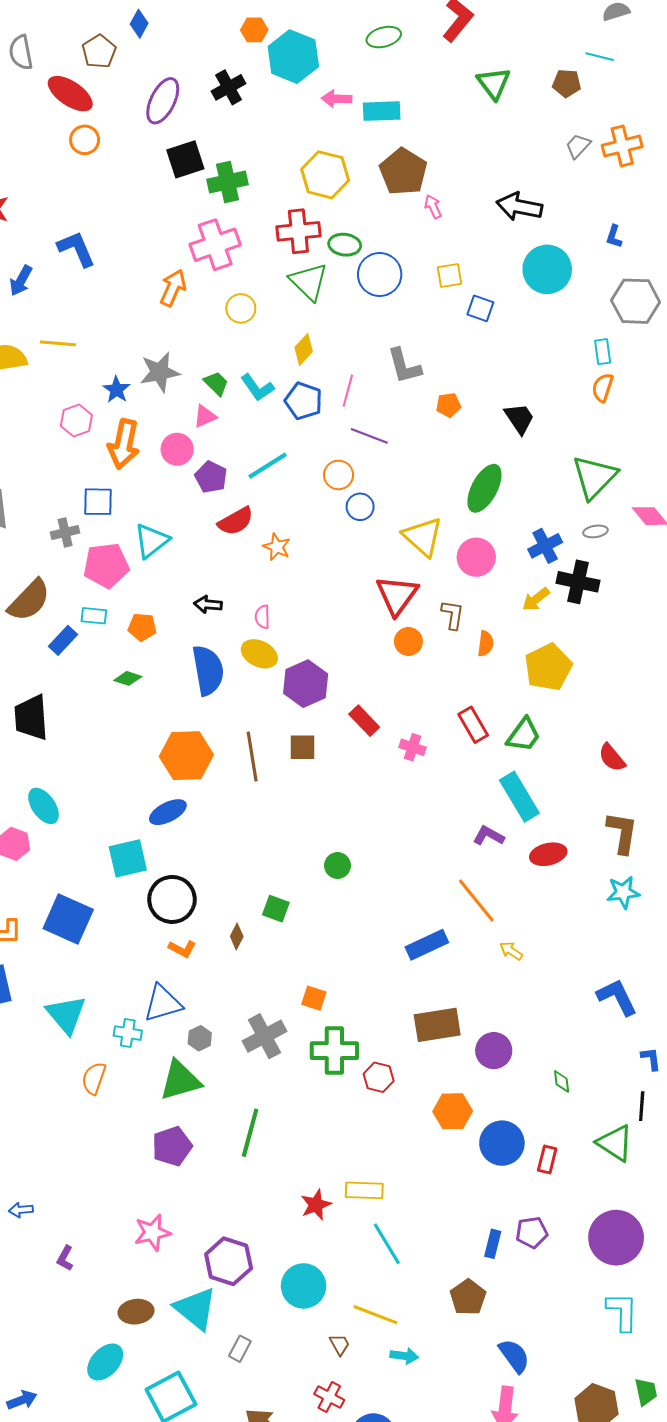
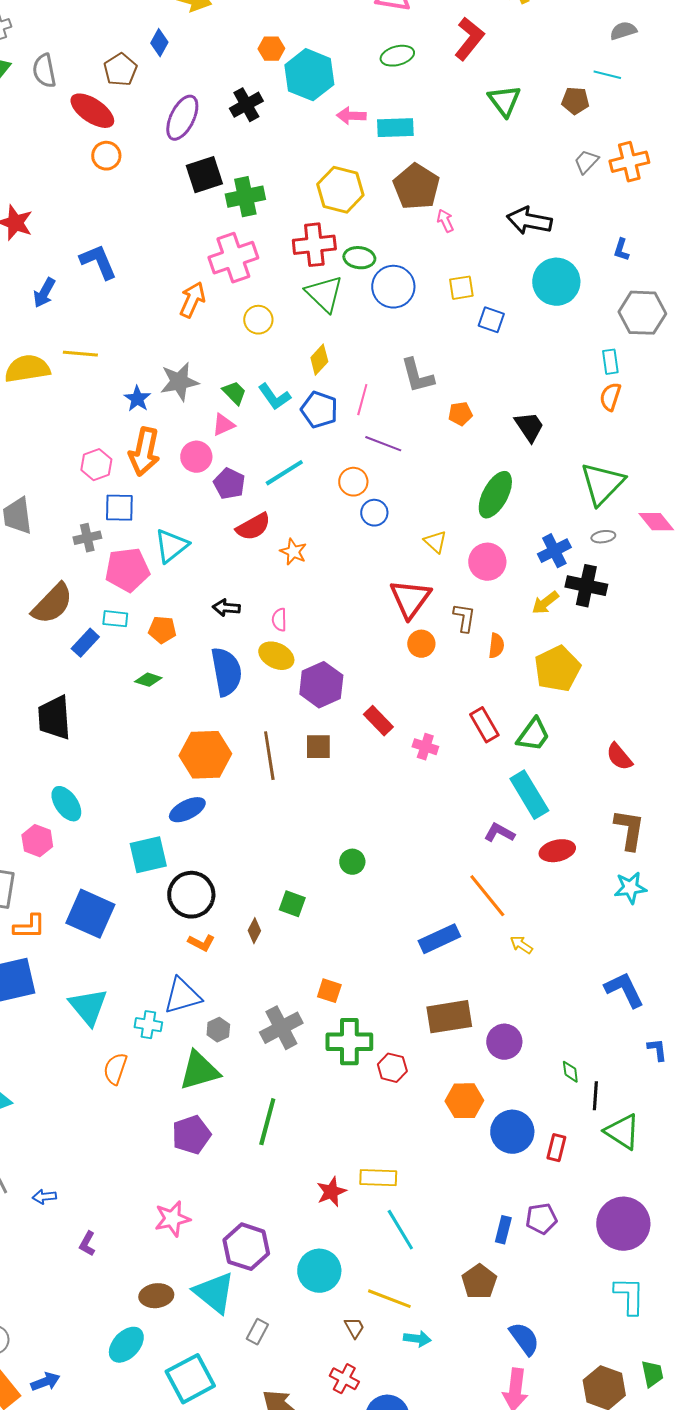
pink hexagon: (76, 420) -> (96, 465), moved
yellow triangle: (423, 537) -> (435, 542), size x0.6
black line: (642, 1106) -> (595, 1096), moved

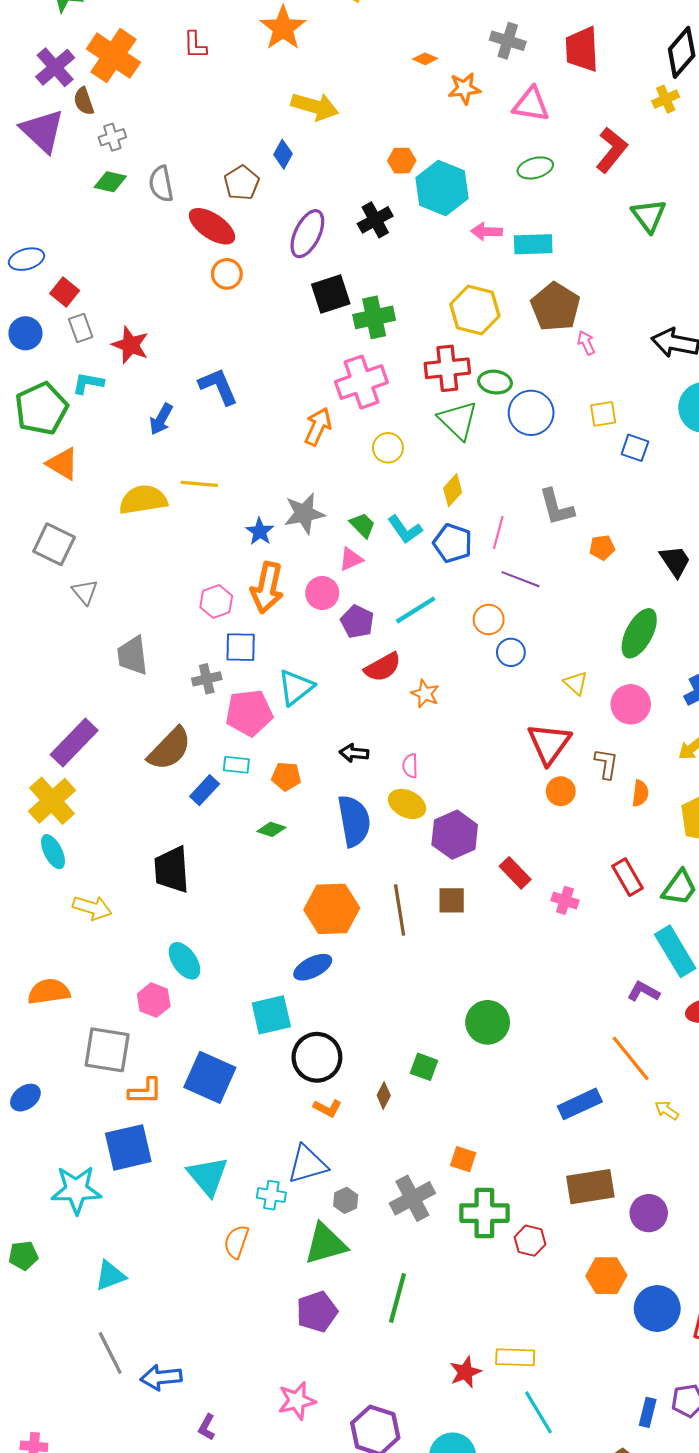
green circle: (352, 862) -> (488, 1022), size x1.6
blue arrow: (44, 1197) -> (161, 1377), size x1.6

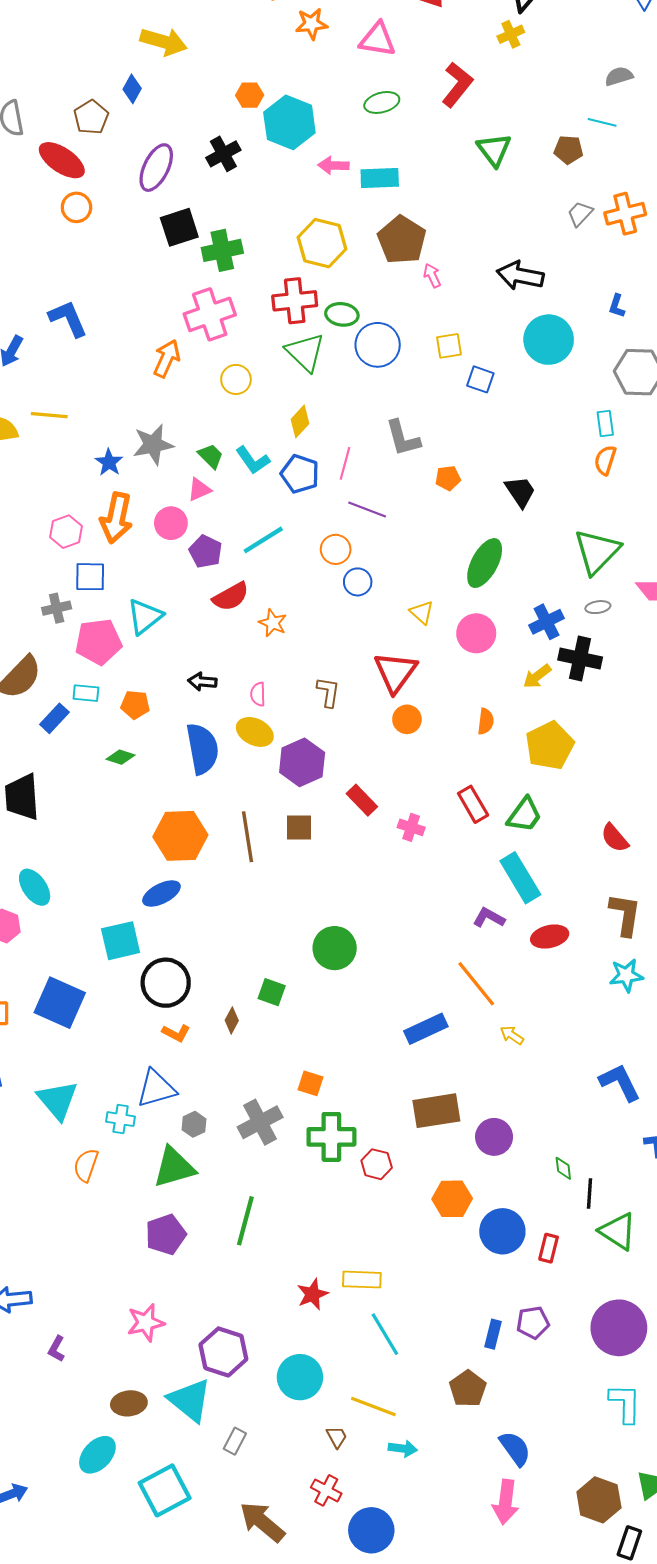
brown L-shape: (606, 764) -> (328, 692), moved

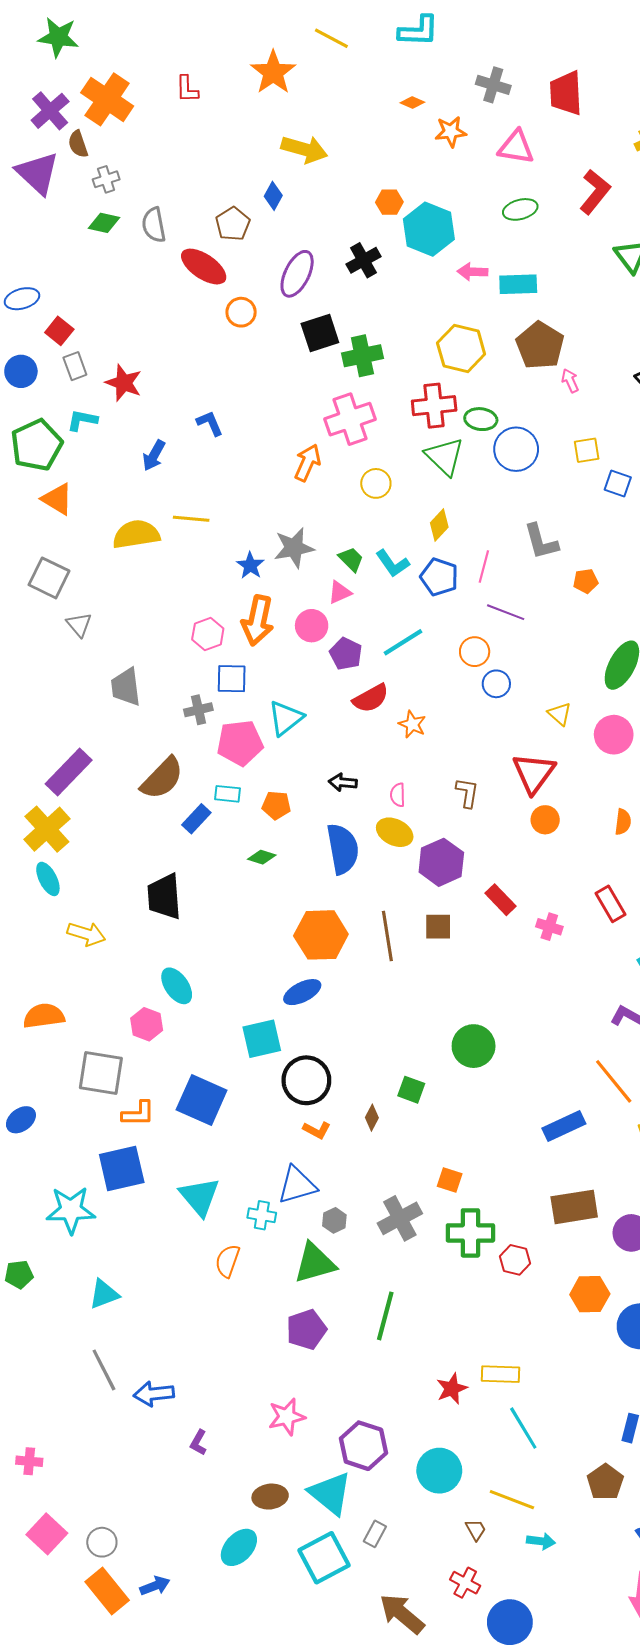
orange circle: (76, 207) -> (241, 312), moved
blue L-shape: (68, 319) -> (210, 423), size x0.7
cyan square: (165, 1490) -> (324, 1558), moved

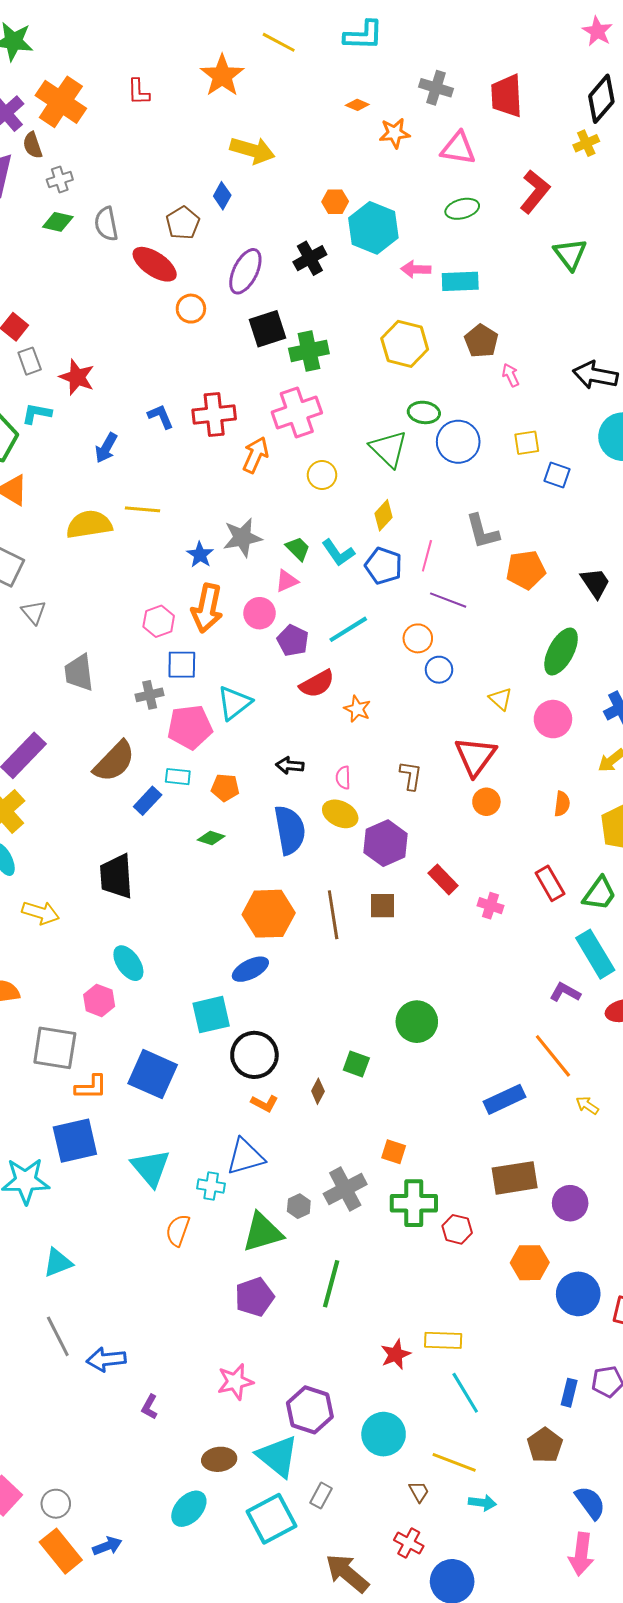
brown pentagon: (540, 345) -> (481, 341), size x0.7
red cross: (434, 406) -> (214, 414), moved
orange pentagon: (586, 581) -> (526, 570), size x1.6
gray hexagon: (334, 1220) -> (299, 1206), moved

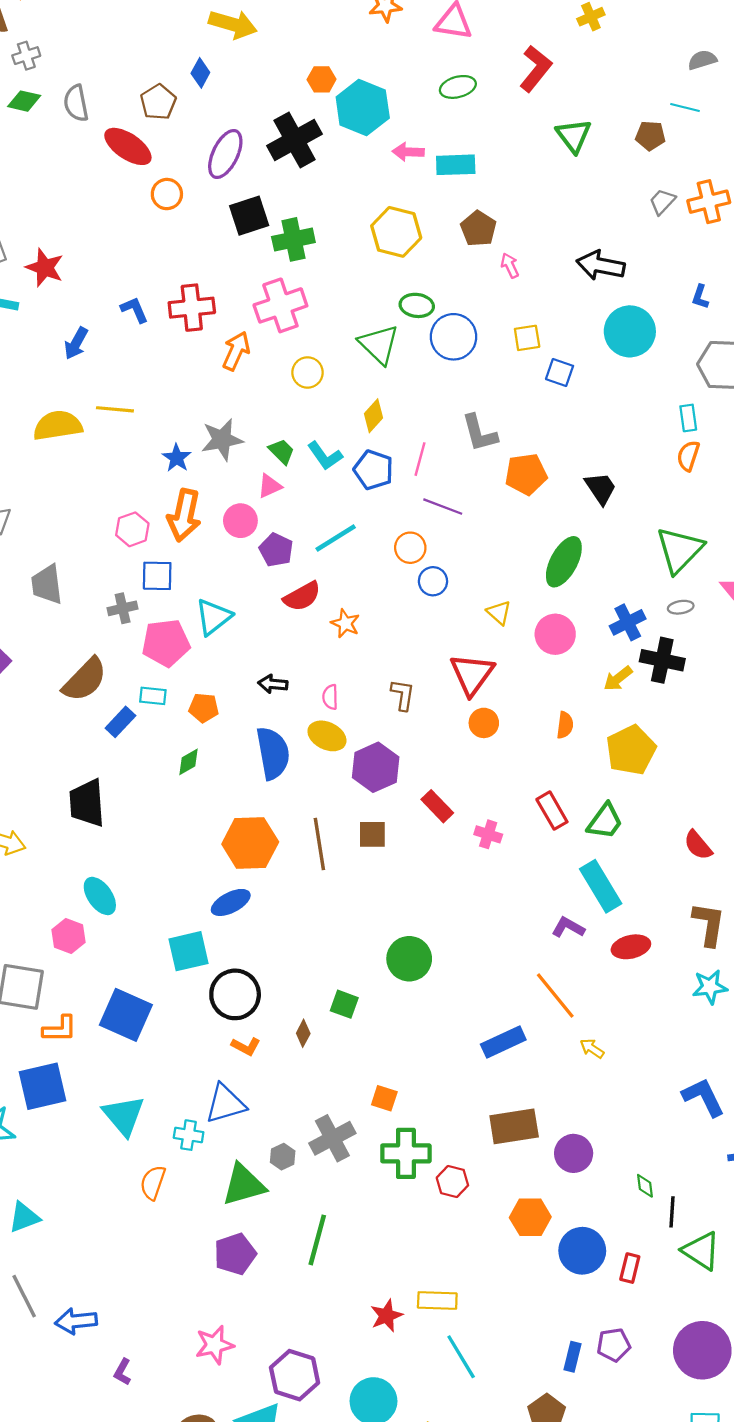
black cross: (310, 258) -> (295, 140), size x1.5
green diamond: (211, 838) -> (189, 762), turned -48

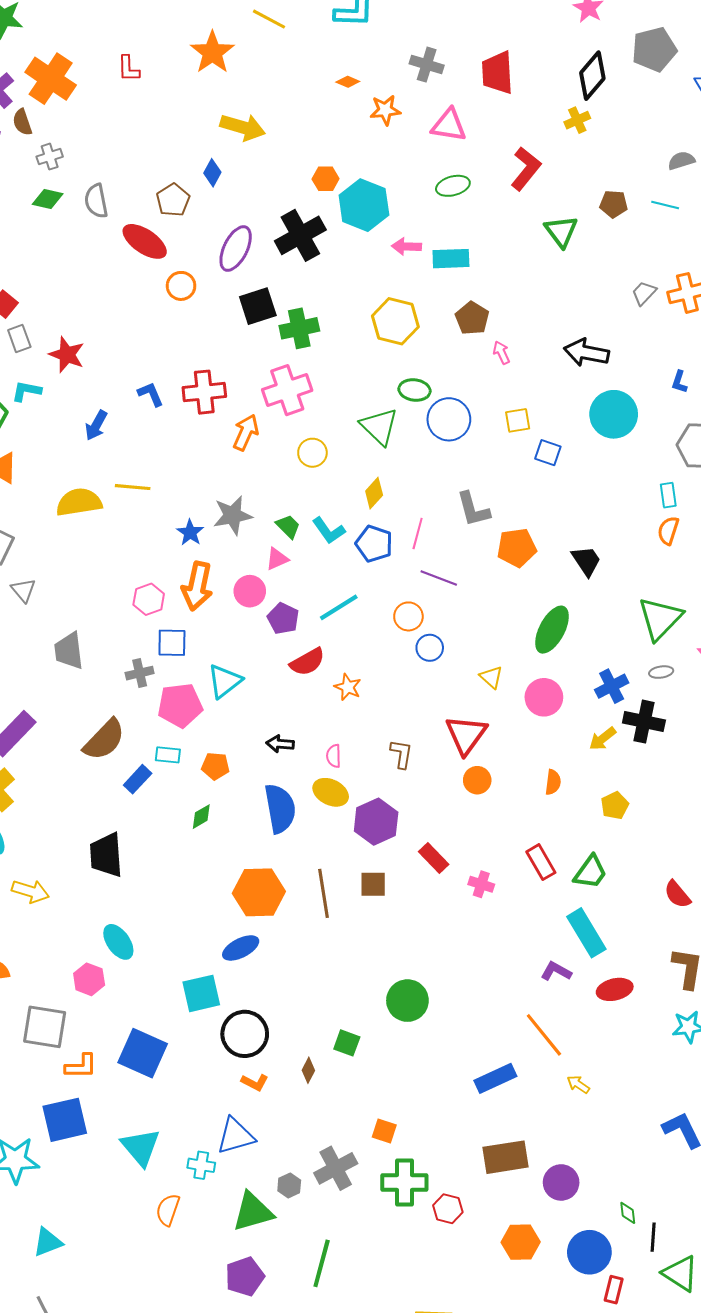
brown pentagon: (650, 136) -> (614, 204), moved
yellow pentagon: (631, 750) -> (615, 805), size x0.6
blue circle: (582, 1251) -> (589, 1252), moved

